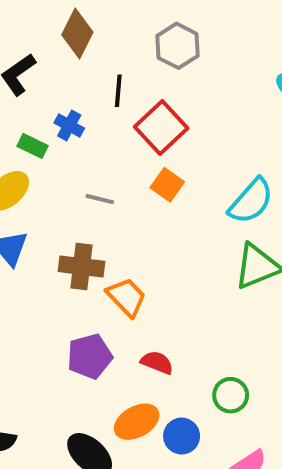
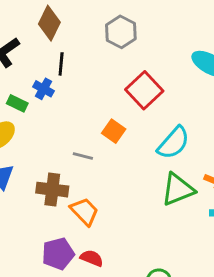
black line: (118, 91) -> (61, 64), moved
red square: (161, 128) -> (144, 90), moved
gray line: (100, 199) -> (83, 156), moved
red semicircle: (157, 362) -> (92, 258), moved

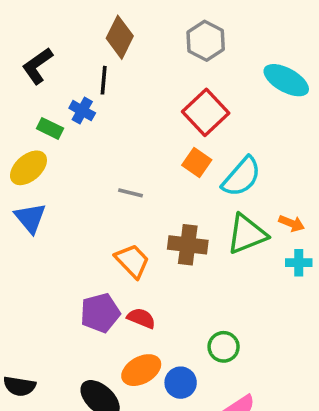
brown diamond: (49, 23) -> (120, 37), moved
gray hexagon: (121, 32) -> (206, 41), moved
orange square: (114, 131) -> (197, 162), moved
brown cross: (52, 190) -> (188, 245), moved

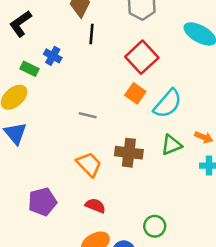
black line: (104, 80) -> (91, 34), moved
green triangle: (247, 234) -> (171, 145), size x0.7
purple pentagon: (100, 313) -> (42, 202), moved

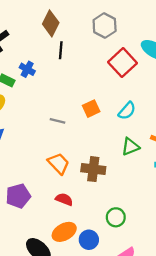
red square: (142, 57) -> (123, 63), moved
orange square: (135, 93) -> (91, 109), moved, turned 30
cyan semicircle: (168, 104) -> (127, 111), size x0.7
brown cross: (129, 153) -> (93, 169), moved

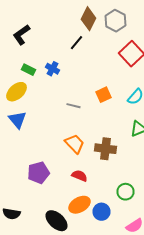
brown diamond: (51, 23) -> (88, 19), moved
black line: (61, 50) -> (76, 43), turned 35
blue cross: (27, 69) -> (52, 69), moved

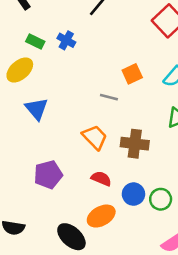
gray line: (74, 106) -> (109, 97), moved
blue triangle: (18, 120) -> (37, 109), moved
blue circle: (102, 212) -> (133, 194), moved

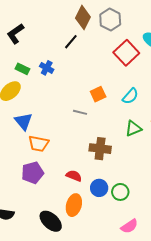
orange trapezoid: (95, 137) -> (39, 144), moved, turned 145
orange ellipse: (101, 216) -> (74, 205), turned -45

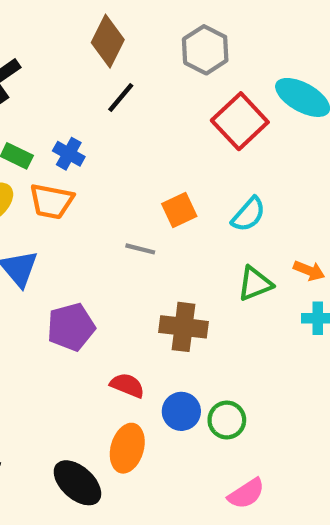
brown diamond: (83, 17) -> (108, 41), moved
orange trapezoid: (39, 144) -> (51, 201), moved
purple pentagon: (33, 173) -> (71, 327), moved

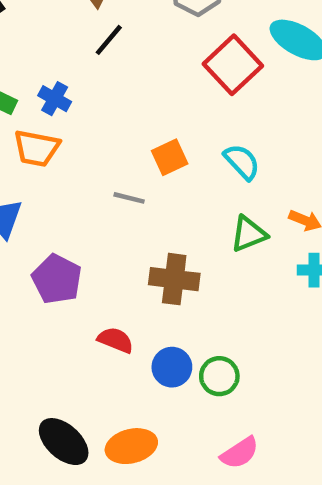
cyan semicircle: (248, 214) -> (242, 162), turned -84
purple pentagon: (71, 327) -> (57, 279), turned -30
orange ellipse: (127, 448) -> (131, 446), moved, turned 60

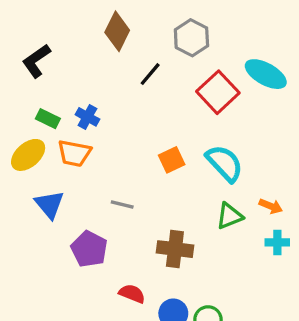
black line: (109, 40) -> (150, 74), moved
cyan semicircle: (242, 162) -> (224, 163), size x1.4
gray line: (129, 198) -> (122, 204), moved

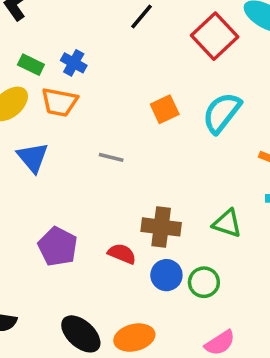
cyan semicircle: (224, 163) -> (222, 113), turned -99
green triangle: (229, 216) -> (227, 223), moved, turned 40
purple pentagon: (89, 249) -> (58, 247), moved
brown cross: (175, 249) -> (161, 227), moved

